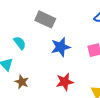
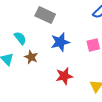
brown star: (22, 82) -> (31, 57), moved

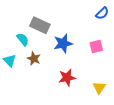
gray rectangle: (45, 15) -> (40, 25), moved

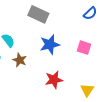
gray rectangle: (40, 25) -> (38, 14), moved
pink square: (96, 46) -> (84, 48), turned 32

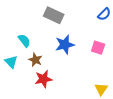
red star: (54, 80) -> (43, 79), moved

